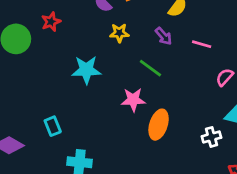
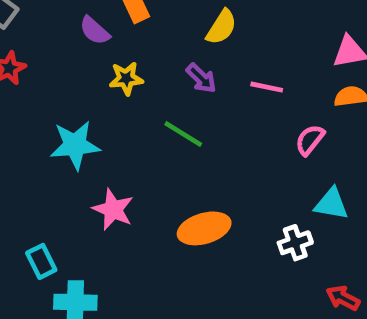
pink star: (133, 100) -> (113, 209), moved, turned 30
orange ellipse: (159, 125) -> (204, 228), turned 60
cyan rectangle: (53, 126) -> (41, 261), moved

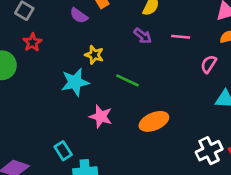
yellow star: (126, 78) -> (94, 55), moved, turned 30
green line: (183, 134) -> (128, 80), moved
white cross: (295, 243) -> (209, 151), moved, size x1.4

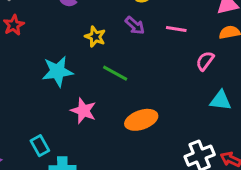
yellow star: (94, 55) -> (95, 37), moved

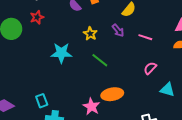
pink semicircle: (205, 61) -> (150, 68), moved
pink star: (83, 111) -> (91, 106), moved

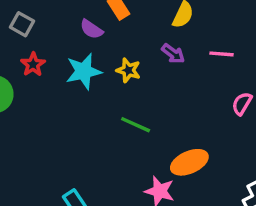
cyan star: (61, 53) -> (84, 71), moved
green line: (100, 60) -> (136, 125), moved

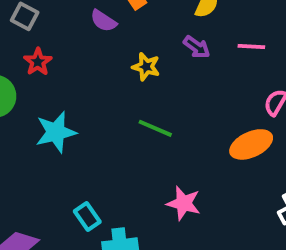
cyan star: (84, 71) -> (56, 132), moved
orange ellipse: (189, 162) -> (251, 144), moved

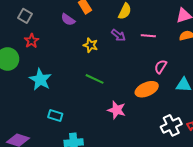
cyan star: (56, 132) -> (40, 80), turned -30
pink star: (184, 203) -> (117, 110), moved
cyan rectangle: (87, 217) -> (55, 115), moved, turned -40

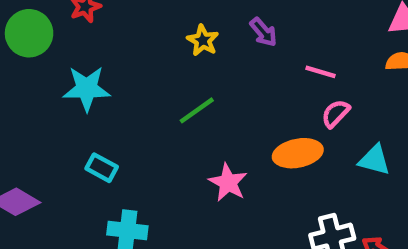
pink line: (148, 36) -> (321, 72), moved
green line: (95, 79) -> (197, 110), turned -72
cyan star: (40, 80) -> (87, 89), turned 30

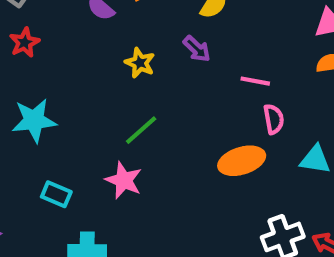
pink semicircle: (336, 113) -> (274, 119), turned 132
pink star: (228, 183) -> (124, 180), moved

